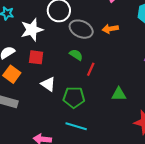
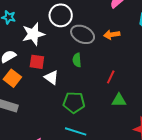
green semicircle: (76, 55) -> (77, 60), turned -128
red line: (91, 69) -> (111, 77), moved
white triangle: (48, 84) -> (51, 78), moved

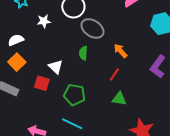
white star: (33, 34) -> (44, 21), size x0.6
orange arrow: (112, 35) -> (120, 51), moved, turned 49
red square: (37, 62) -> (42, 83), moved

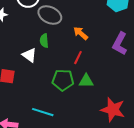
white triangle: (56, 67) -> (29, 55), moved
green pentagon: (74, 95) -> (63, 80), moved

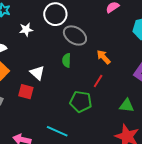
white triangle: (29, 55) -> (37, 73), moved
green triangle: (86, 81) -> (127, 106), moved

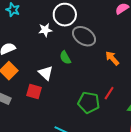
white star: (26, 30) -> (45, 30), moved
green semicircle: (67, 60) -> (65, 58), moved, turned -32
red line: (98, 81) -> (109, 93), moved

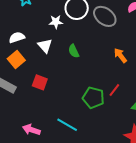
gray ellipse: (84, 36) -> (105, 16), moved
white triangle: (46, 73) -> (45, 46), moved

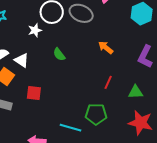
white triangle: (45, 46) -> (22, 60), moved
green pentagon: (93, 98) -> (96, 114), moved

